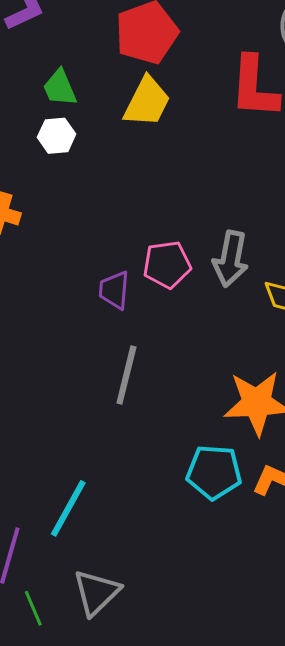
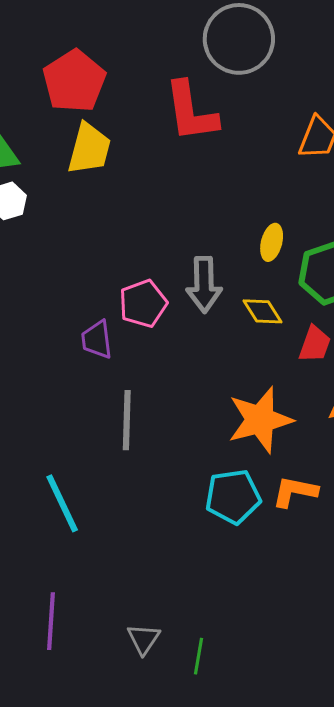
cyan line: (68, 508) -> (62, 503), moved, turned -42
gray triangle: (97, 592) -> (144, 639), size x0.7
green line: (33, 608) -> (199, 656), moved, turned 45

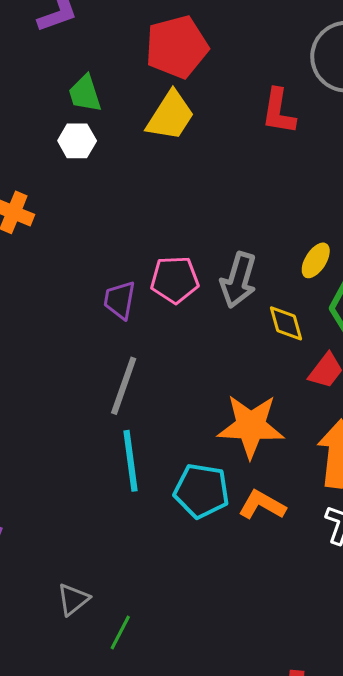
red L-shape: (191, 112) -> (279, 111), size x0.7
cyan line: (62, 503) -> (130, 461), moved

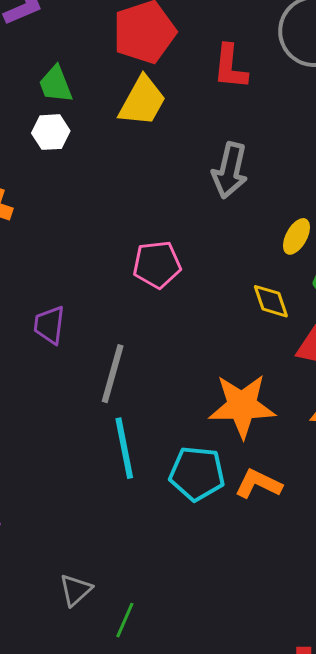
red L-shape: (279, 111) -> (230, 67), moved
gray arrow: (238, 280) -> (230, 170), moved
purple trapezoid: (120, 300) -> (49, 325), moved

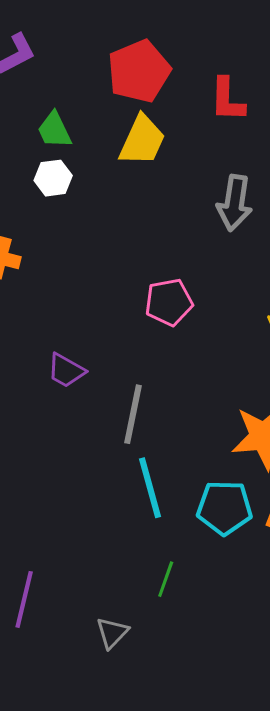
purple trapezoid: (49, 325) -> (66, 370), turned -63
green line: (125, 620) -> (166, 579), moved

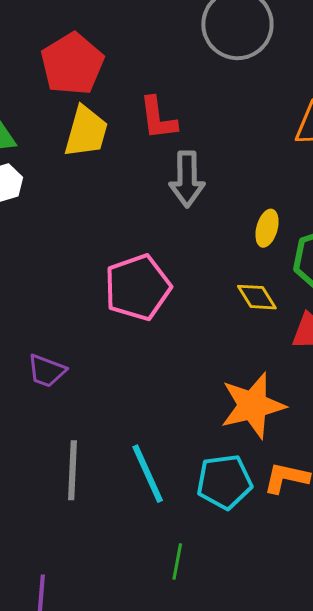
red L-shape: (227, 100) -> (158, 118), moved
pink pentagon: (169, 302) -> (138, 287), size x1.4
gray line: (133, 414) -> (73, 470), moved

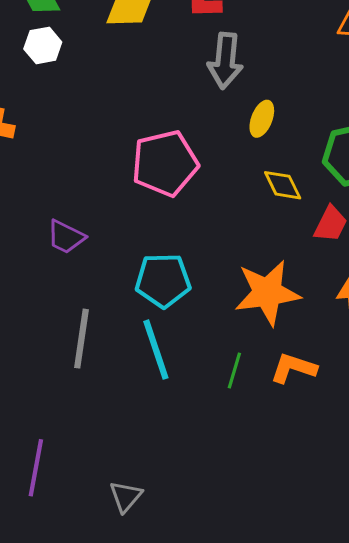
yellow ellipse: (267, 228) -> (262, 119), moved
cyan pentagon: (224, 482) -> (163, 280), moved
green line: (177, 562) -> (234, 371), moved

